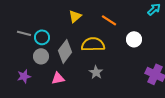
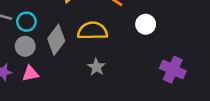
pink triangle: (58, 78) -> (30, 73), moved

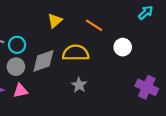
gray diamond: (56, 40) -> (43, 61), turned 35

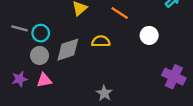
yellow semicircle: (76, 53) -> (101, 41), size x0.7
gray star: (79, 85) -> (104, 93), moved

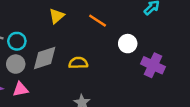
yellow semicircle: (101, 41) -> (78, 63), moved
purple cross: (174, 77) -> (153, 65), moved

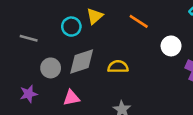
cyan circle: (17, 41) -> (71, 27), moved
pink triangle: (20, 89) -> (71, 98), moved

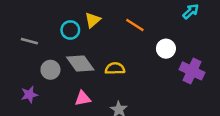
gray diamond: (82, 61) -> (80, 64), turned 72
pink triangle: (71, 98) -> (83, 98), moved

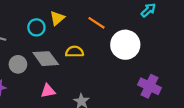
white circle: (166, 49) -> (125, 45), size x1.6
yellow semicircle: (115, 68) -> (75, 52), moved
purple cross: (192, 71) -> (150, 86), moved

